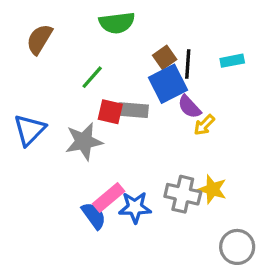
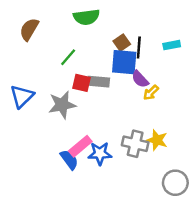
blue square: (168, 84) -> (124, 62), turned 32

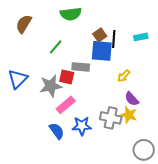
purple semicircle: (140, 79) -> (132, 99), moved
red square: (82, 83) -> (67, 77), moved
pink rectangle: (80, 146) -> (66, 105), moved

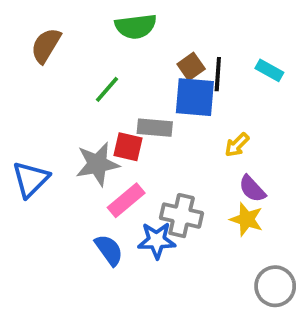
cyan rectangle: (141, 37) -> (269, 70), turned 40
blue triangle: (18, 79) -> (31, 179), moved
gray cross: (111, 118) -> (182, 216), moved

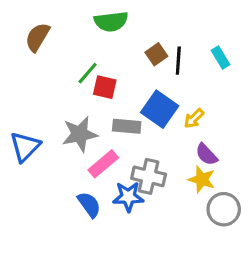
cyan rectangle: (269, 70) -> (221, 57), turned 30
blue square: (195, 97) -> (160, 109), moved, turned 30
gray rectangle: (155, 128) -> (127, 126), moved
red square: (128, 147) -> (105, 87), moved
gray circle: (275, 286) -> (224, 209), moved

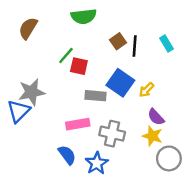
gray star: (80, 134) -> (32, 92), moved
pink rectangle: (103, 164) -> (78, 124), turned 30
blue star: (128, 197) -> (97, 163), moved, turned -30

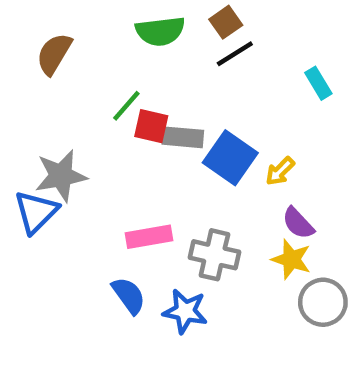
brown square: (118, 41) -> (226, 22), moved
black line: (135, 46) -> (235, 54), moved, turned 54
gray rectangle: (96, 96) -> (183, 137), moved
blue star: (97, 163) -> (185, 311), turned -30

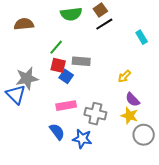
brown semicircle: (54, 54) -> (24, 24), turned 54
red square: (151, 126) -> (58, 65), moved
blue square: (230, 158) -> (66, 76), moved, size x0.6
blue triangle: (36, 212) -> (16, 94), turned -30

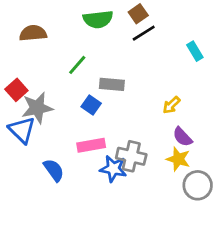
red square: (58, 65) -> (16, 90), moved, turned 35
blue semicircle: (57, 132) -> (54, 170), moved
blue star: (82, 139) -> (113, 169), moved

